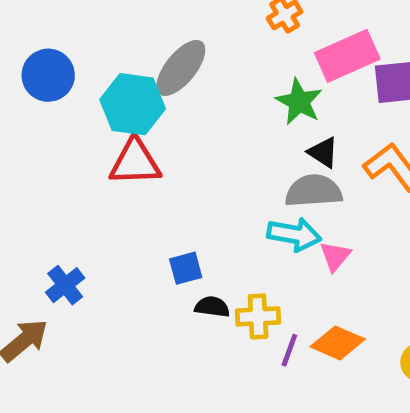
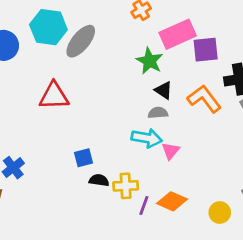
cyan hexagon: (133, 104) -> (48, 27), moved
gray semicircle: (314, 191) -> (158, 113), size x0.6

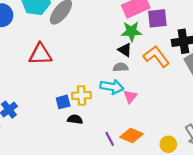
green star: (150, 61) -> (131, 31), moved, turned -30
yellow cross: (126, 186) -> (82, 95), moved
purple line: (144, 206) -> (110, 139), turned -48

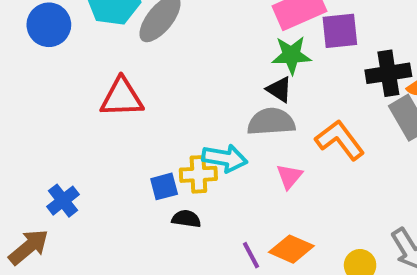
orange L-shape: (156, 56) -> (340, 140), moved
gray semicircle: (121, 67) -> (271, 122), size x1.6
cyan arrow: (112, 87) -> (225, 158), moved

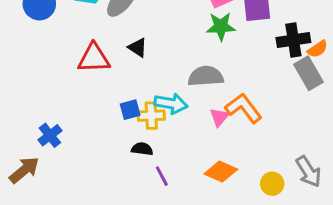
black triangle: (279, 89) -> (138, 48), moved
orange L-shape: (340, 140) -> (243, 108), moved
blue square: (164, 186) -> (130, 110), moved
purple line: (251, 255) -> (162, 176), moved

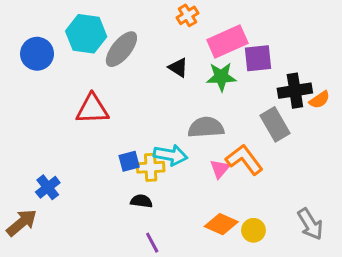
black triangle: (138, 48) -> (178, 68), moved
gray rectangle: (308, 73) -> (275, 124), moved
purple line: (162, 176) -> (152, 243), moved
yellow circle: (272, 184) -> (253, 230), moved

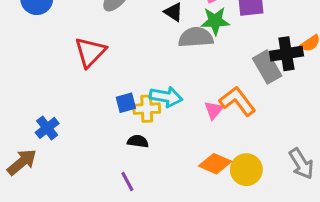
black cross: (295, 91) -> (286, 54), moved
red triangle: (92, 109) -> (90, 52), turned -44
gray semicircle: (206, 127) -> (196, 37), moved
yellow circle: (253, 230) -> (246, 170), size x1.4
purple line: (152, 243) -> (127, 181), moved

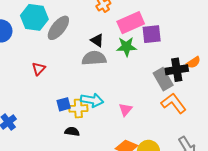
gray semicircle: (196, 37) -> (94, 58), moved
red triangle: (90, 52) -> (39, 69), size x0.6
orange L-shape: (237, 101) -> (174, 103), moved

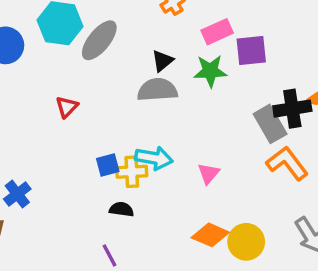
pink rectangle: (131, 23) -> (217, 32), size x0.7
black triangle: (97, 40) -> (162, 61), turned 48

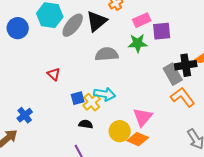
black triangle: (162, 61) -> (97, 21), moved, size x1.6
red triangle: (67, 107) -> (54, 74), moved, turned -32
yellow cross: (132, 172) -> (92, 102), turned -36
pink triangle: (209, 173) -> (143, 117), moved, size x1.5
yellow circle: (246, 242) -> (120, 131), moved

